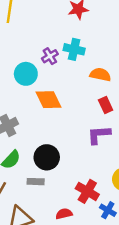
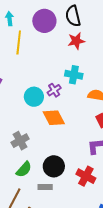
purple cross: (50, 56) -> (54, 90), moved
red cross: (87, 191) -> (86, 176), moved

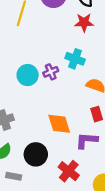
orange diamond: (54, 118) -> (59, 124), moved
gray rectangle: (45, 187) -> (14, 176), moved

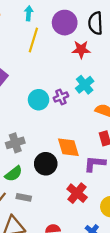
red star: (84, 23) -> (81, 50), moved
cyan cross: (75, 59) -> (85, 85), turned 30
black circle: (36, 154) -> (46, 164), moved

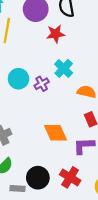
cyan circle: (39, 100) -> (18, 79), moved
black circle: (46, 164) -> (38, 178), moved

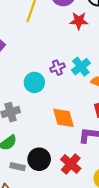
cyan cross: (64, 68) -> (81, 67), moved
cyan circle: (18, 79) -> (34, 82), moved

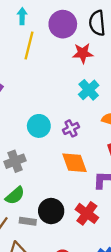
cyan cross: (81, 67) -> (89, 90), moved
purple cross: (57, 68) -> (71, 128), moved

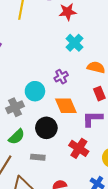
cyan circle: (39, 126) -> (35, 91), moved
black circle: (51, 211) -> (46, 128), moved
gray rectangle: (28, 221) -> (38, 157), moved

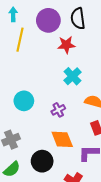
cyan circle: (35, 91) -> (24, 101), moved

